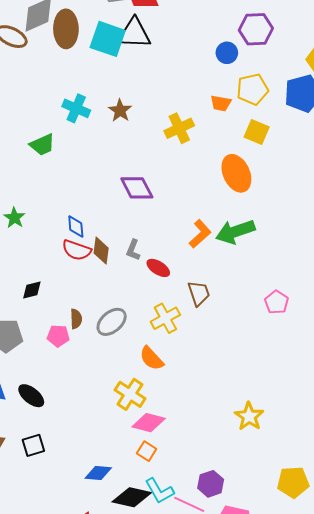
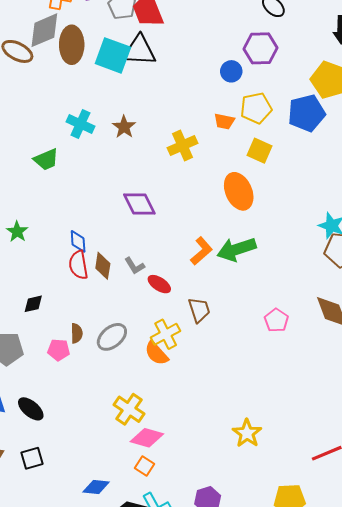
red semicircle: (77, 250) -> (78, 265), turned 60
gray L-shape: (133, 250) -> (135, 266), turned -55
orange semicircle: (152, 358) -> (156, 353), moved

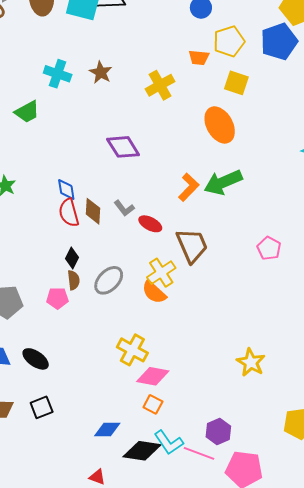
black diamond: (33, 304) -> (72, 258), moved, turned -45
brown trapezoid: (199, 310) -> (192, 245), size x1.4

